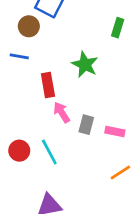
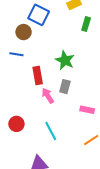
green rectangle: (118, 28) -> (86, 24), moved
gray rectangle: (86, 125) -> (65, 87), moved
cyan line: (49, 152) -> (51, 131), moved

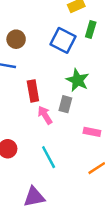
blue square: (39, 15) -> (63, 40), moved
green star: (65, 60) -> (77, 80), moved

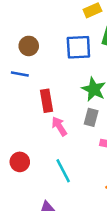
blue square: (63, 40) -> (78, 47), turned -30
gray rectangle: (65, 104) -> (91, 117), moved

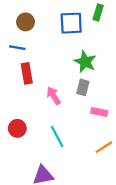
red rectangle: (47, 101) -> (27, 73), moved

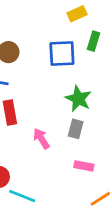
pink rectangle: (99, 112) -> (84, 166), moved
cyan line: (57, 137) -> (22, 196), moved, turned -40

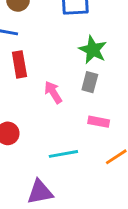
cyan line: (22, 196) -> (63, 154), moved, turned -32

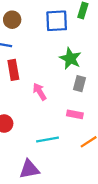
gray rectangle: (90, 82) -> (79, 84), moved

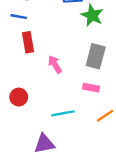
green star: (70, 58) -> (92, 15), moved
gray rectangle: (79, 84) -> (96, 56), size x1.5

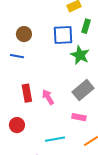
red rectangle: (28, 42) -> (27, 93), moved
gray rectangle: (96, 56) -> (83, 90), turned 35

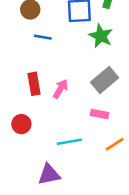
blue line: (17, 56) -> (43, 37), moved
pink arrow: (48, 97) -> (60, 89), turned 63

